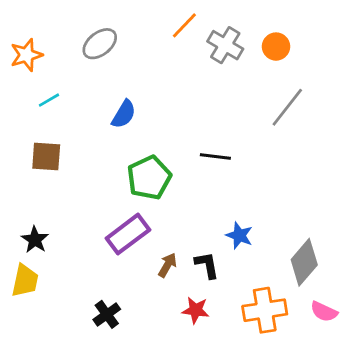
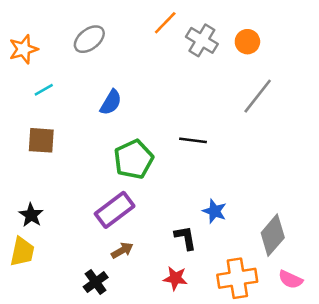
brown arrow: (167, 265) -> (122, 250), moved, turned 30

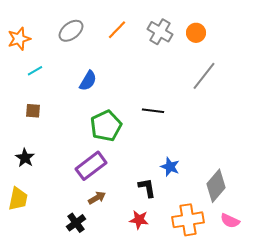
orange line: (165, 23) -> (117, 30), moved
brown square: (41, 140) -> (33, 111), size x0.7
black star: (31, 215) -> (25, 158), moved

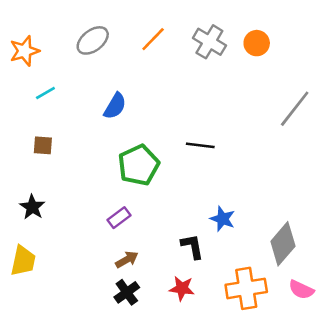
gray line: (204, 76) -> (295, 109), moved
purple rectangle: (91, 166) -> (119, 218), size x0.6
black cross: (76, 223) -> (127, 292), moved

